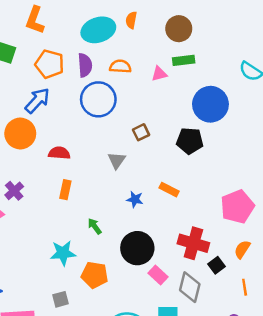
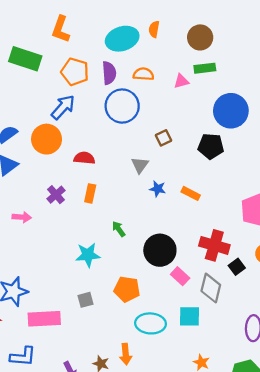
purple cross: (14, 191) -> (56, 195), moved
blue star: (135, 199) -> (158, 189), moved
orange pentagon: (95, 275) -> (127, 289), moved

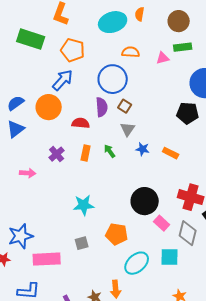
purple semicircle: (109, 73) -> (102, 107), moved
brown square: (164, 138) -> (125, 106), moved, turned -32
green arrow: (119, 229) -> (110, 151), moved
cyan ellipse: (151, 323) -> (137, 263), turned -45

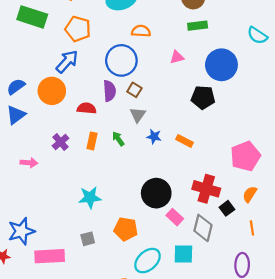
pink triangle: (163, 58) -> (177, 57), moved

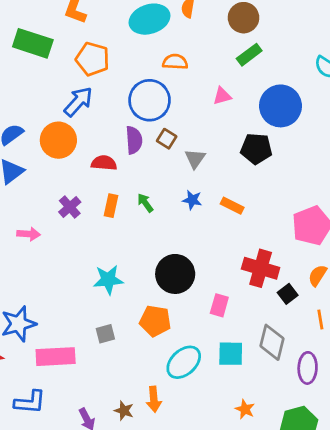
green rectangle: (198, 26) -> (249, 55), turned -30
gray triangle: (138, 115) -> (195, 159), moved
black circle: (156, 193) -> (175, 274), moved
pink rectangle: (175, 217) -> (219, 305), turned 63
gray diamond: (203, 228) -> (272, 342), moved

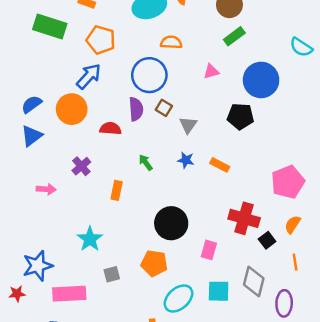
orange rectangle: (111, 206) -> (117, 190), moved
cyan star: (108, 280) -> (90, 239), moved, turned -30

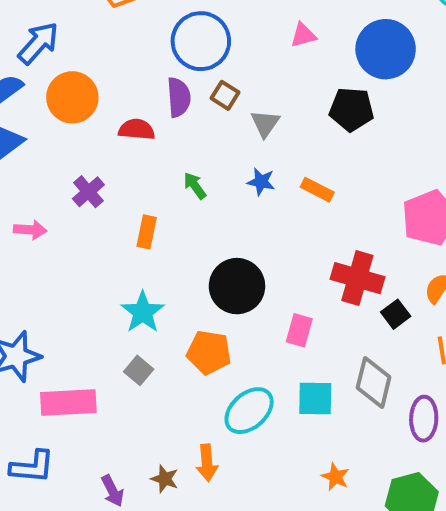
blue arrow: (89, 76) -> (38, 43), moved
cyan star: (90, 239) -> (143, 312), moved
gray square: (112, 274) -> (139, 370), turned -35

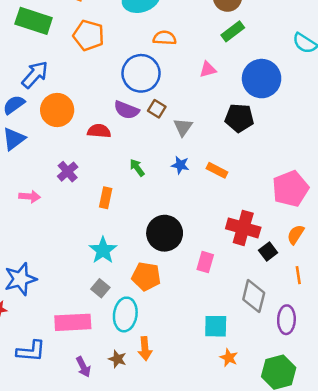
purple semicircle: (179, 97) -> (127, 110), turned 115
cyan square: (315, 399) -> (216, 326), moved
pink rectangle: (68, 403) -> (73, 322), moved
cyan ellipse: (249, 411) -> (125, 314), moved, turned -40

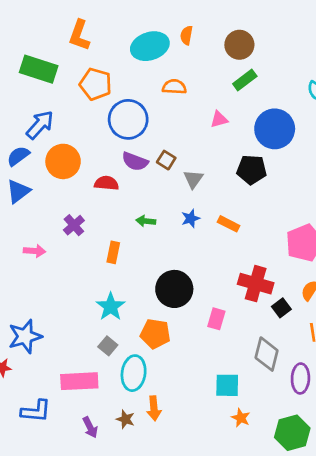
blue circle: (141, 73) -> (128, 119), moved
blue star: (180, 165) -> (191, 218), turned -30
green arrow: (137, 168) -> (146, 221), turned -48

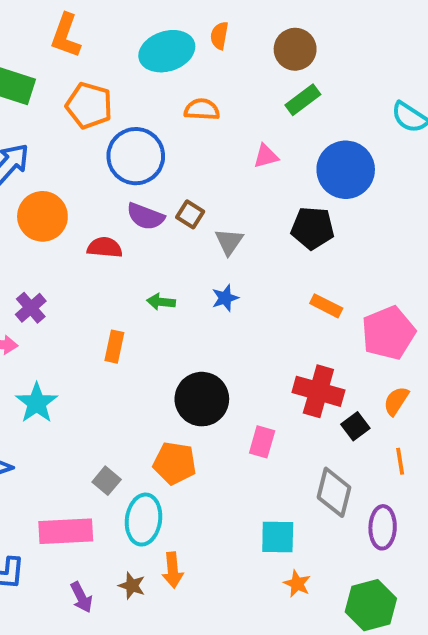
orange rectangle: (229, 224) -> (326, 306), moved
purple cross: (74, 225) -> (31, 308), moved
cyan star: (111, 307) -> (37, 403), moved

